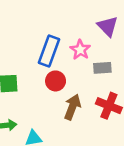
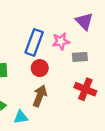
pink star: (80, 50) -> (61, 41), turned 30
brown arrow: (72, 107) -> (40, 96), moved

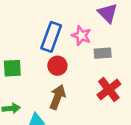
pink star: (61, 41) -> (81, 36), turned 30
red cross: (85, 89) -> (109, 90), turned 30

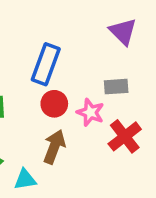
pink star: (81, 36) -> (90, 112), moved

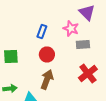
blue rectangle: (46, 64) -> (42, 32), size x0.6
pink star: (90, 112) -> (71, 28), moved

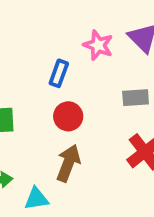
pink star: (71, 28) -> (98, 45), moved

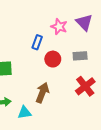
red circle: (68, 116) -> (53, 59), moved

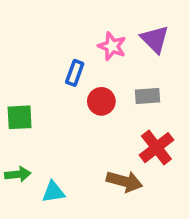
brown arrow: (42, 93) -> (124, 181), moved, turned 84

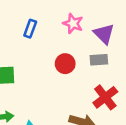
purple triangle: (155, 39) -> (104, 34), moved
blue rectangle: (75, 73) -> (30, 29), moved

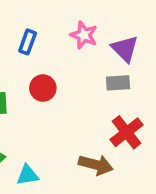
red circle: (65, 64) -> (43, 88), moved

